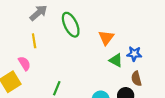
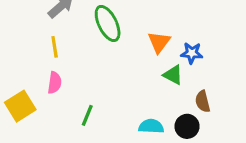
blue star: (134, 54) -> (192, 53), moved
pink semicircle: (24, 63) -> (55, 83), moved, turned 40

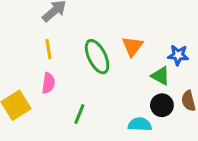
green ellipse: (108, 23) -> (97, 57), moved
orange triangle: (159, 42) -> (132, 46), moved
black circle: (187, 126) -> (162, 105), moved

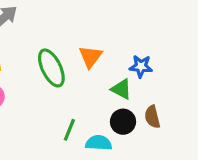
green line: (79, 114) -> (69, 130), moved

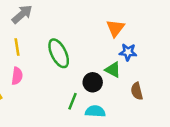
orange triangle: (90, 57) -> (115, 28), moved
black circle: (123, 122) -> (93, 82), moved

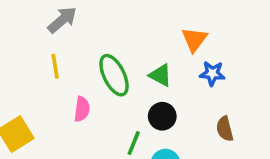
green triangle: (113, 70) -> (160, 75), moved
pink semicircle: (17, 76) -> (82, 109), moved

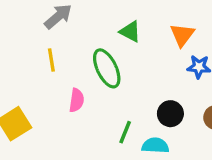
green triangle: (160, 75) -> (130, 32), moved
black circle: (162, 116) -> (170, 114), moved

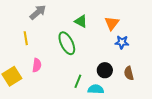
yellow line: (51, 60) -> (26, 38), moved
pink semicircle: (77, 100) -> (37, 65), moved

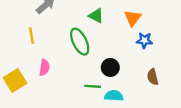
black circle: (105, 70) -> (110, 67), moved
green line: (78, 81) -> (93, 86), turned 72

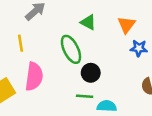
pink semicircle: (44, 67) -> (34, 76), size x1.6
black circle: (110, 67) -> (91, 73), moved

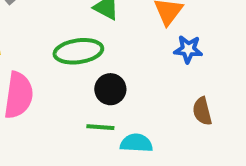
green ellipse: (71, 49) -> (78, 51), turned -72

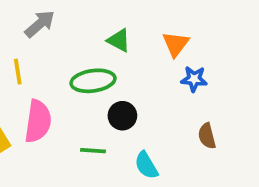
green line: (100, 127) -> (93, 151), moved
cyan semicircle: (136, 143) -> (146, 165), turned -124

